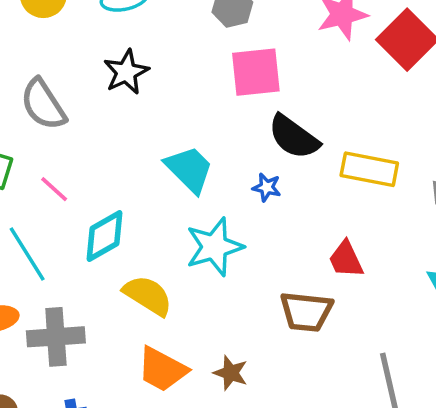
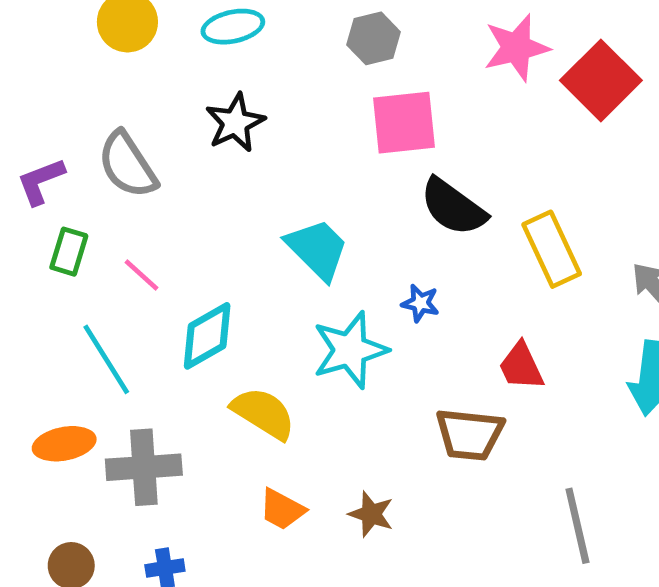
yellow rectangle: (369, 169) -> (552, 249), turned 54
blue star: (267, 187) -> (420, 303), moved
orange trapezoid: (162, 369) -> (282, 509), size x0.7

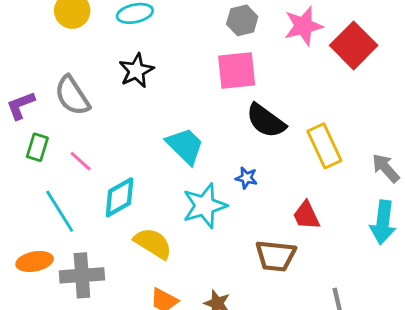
gray hexagon: (374, 38) -> (242, 20), moved

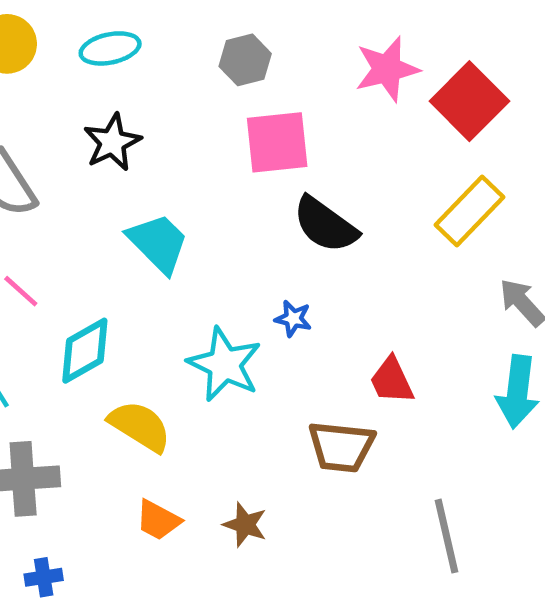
gray hexagon: (242, 20) -> (245, 60), moved
cyan trapezoid: (185, 146) -> (158, 243), moved
yellow rectangle: (324, 146) -> (469, 211), moved, turned 69
cyan star: (205, 206) -> (225, 364), turned -30

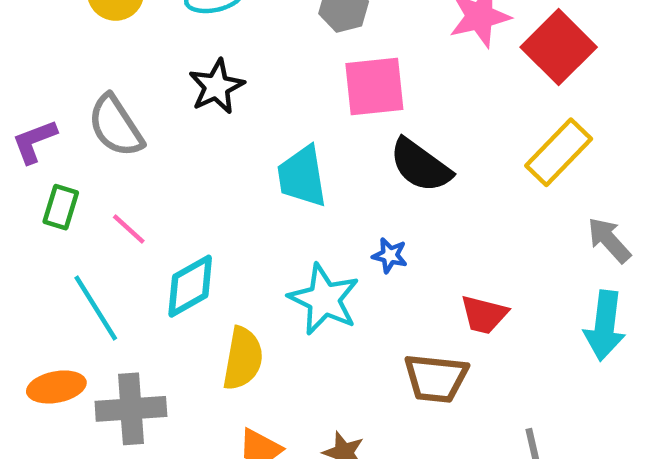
cyan trapezoid: (158, 243) -> (302, 176), moved, turned -144
red trapezoid: (392, 380) -> (484, 315), turned -51
yellow semicircle: (140, 426) -> (243, 358), turned 68

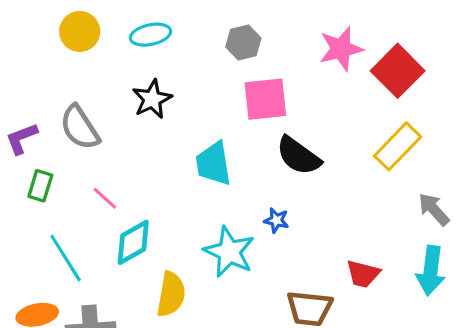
pink line: (129, 229) -> (105, 198), moved
red trapezoid: (484, 315) -> (363, 274), moved

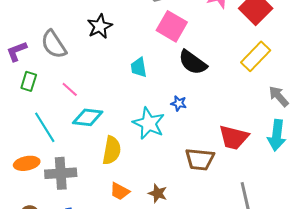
pink square: (265, 99) -> (172, 26), turned 36
cyan trapezoid: (213, 164) -> (139, 67), size x0.7
cyan diamond: (133, 242) -> (88, 117), turned 36
red trapezoid: (363, 274) -> (234, 137), size x1.4

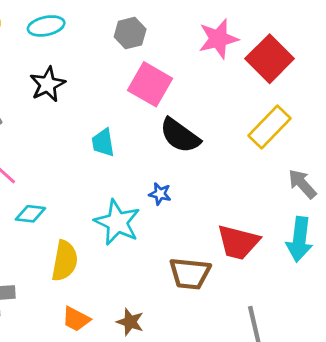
cyan diamond: (88, 117) -> (30, 214), size x0.7

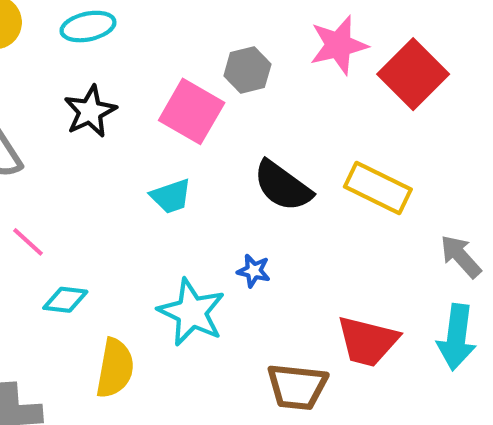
gray hexagon: (130, 33) -> (247, 70), moved
pink square: (150, 84) -> (192, 111), moved
yellow rectangle: (270, 127) -> (378, 188), moved, turned 72
cyan trapezoid: (103, 143) -> (171, 196), turned -100

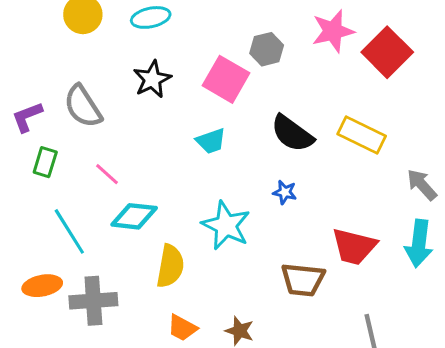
blue star: (254, 271) -> (285, 192), moved
cyan diamond: (65, 300) -> (134, 216), size x1.4

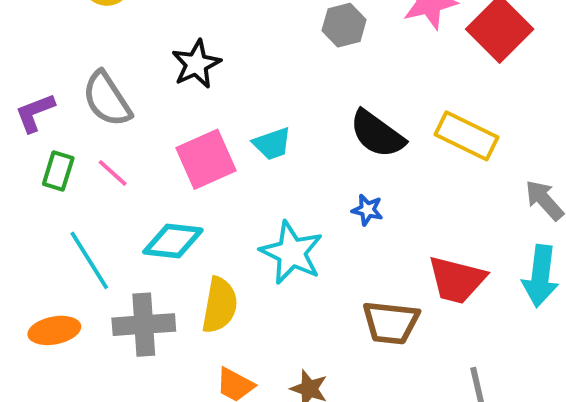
pink square: (226, 79) -> (206, 159), moved, turned 36
pink line: (107, 174) -> (113, 173), moved
gray cross: (93, 301) -> (144, 325), moved

